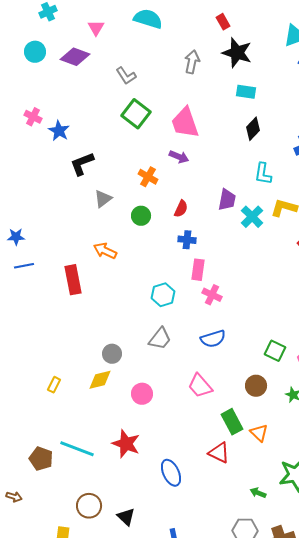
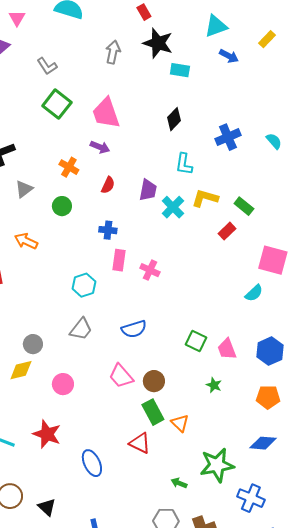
cyan rectangle: (246, 92) -> (180, 70), moved
red semicircle: (181, 209) -> (108, 185), moved
pink cross: (212, 295) -> (150, 270), moved
brown circle: (256, 386) -> (154, 381), moved

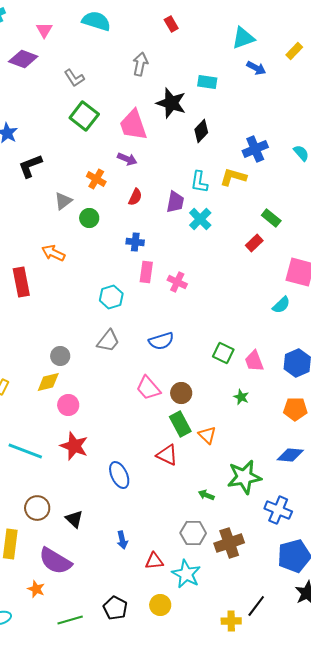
black star: (158, 43) -> (171, 103), moved
cyan L-shape: (184, 164) -> (199, 182), moved
gray triangle: (24, 189) -> (63, 201), moved
yellow L-shape: (205, 198) -> (233, 177), moved
pink circle: (63, 384) -> (68, 405), moved

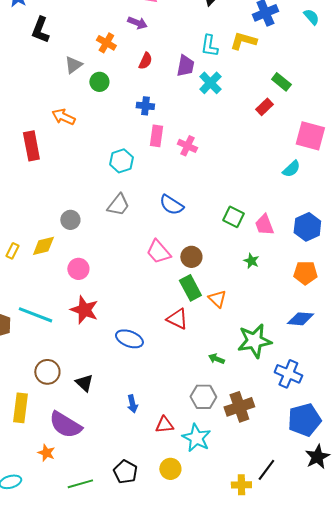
black L-shape: (30, 166) -> (40, 30), turned -48
blue semicircle: (161, 341) -> (171, 205), turned 50
yellow diamond: (48, 382) -> (43, 246), moved
blue ellipse: (119, 475) -> (129, 339), turned -44

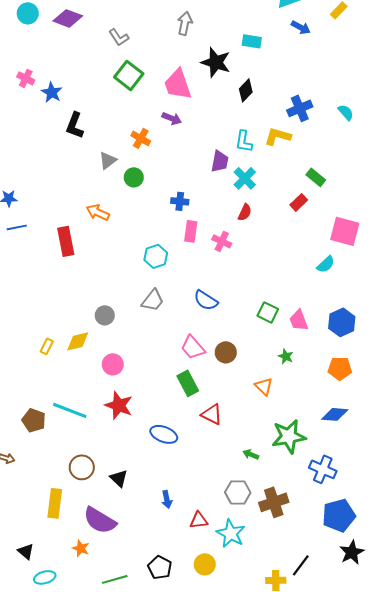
red semicircle: (145, 61) -> (245, 212), moved
green rectangle: (190, 288) -> (188, 383), moved
orange triangle: (217, 299) -> (264, 386), moved

